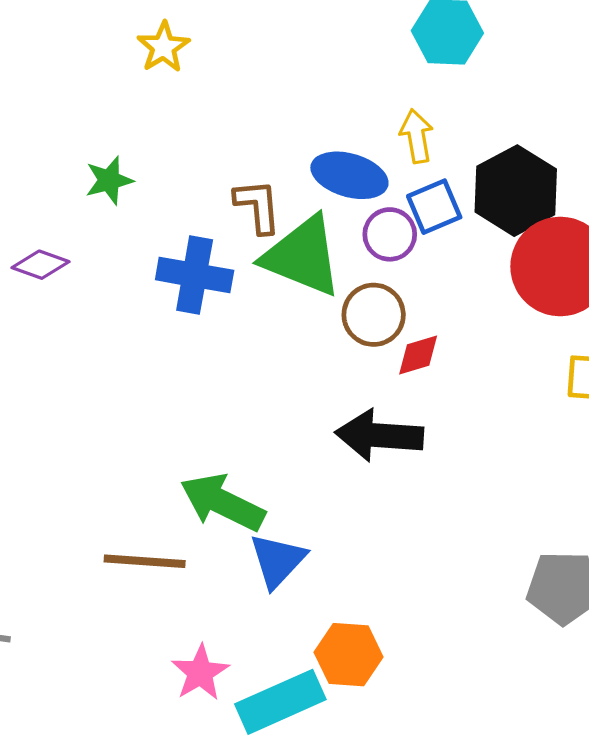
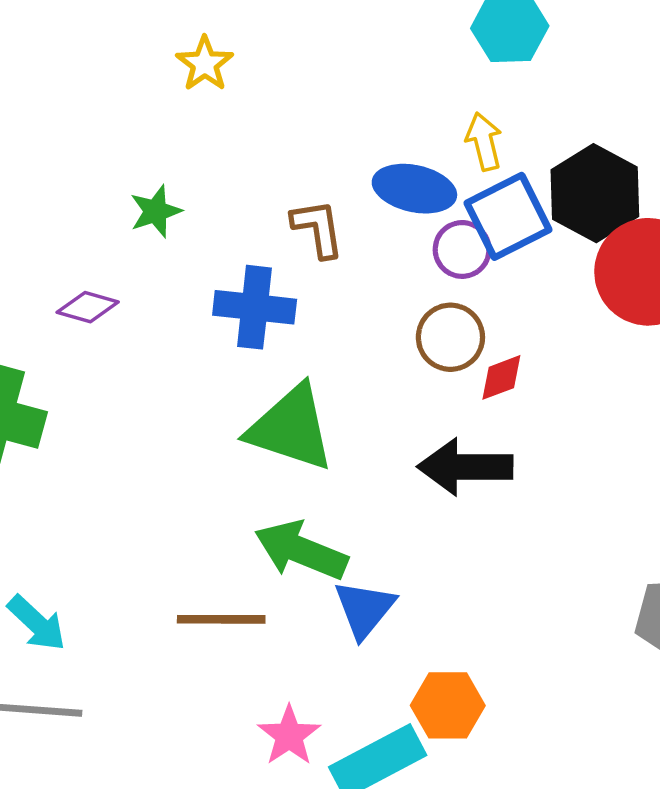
blue square: (434, 207) -> (508, 216), size x1.4
green triangle: (302, 256) -> (291, 428), moved

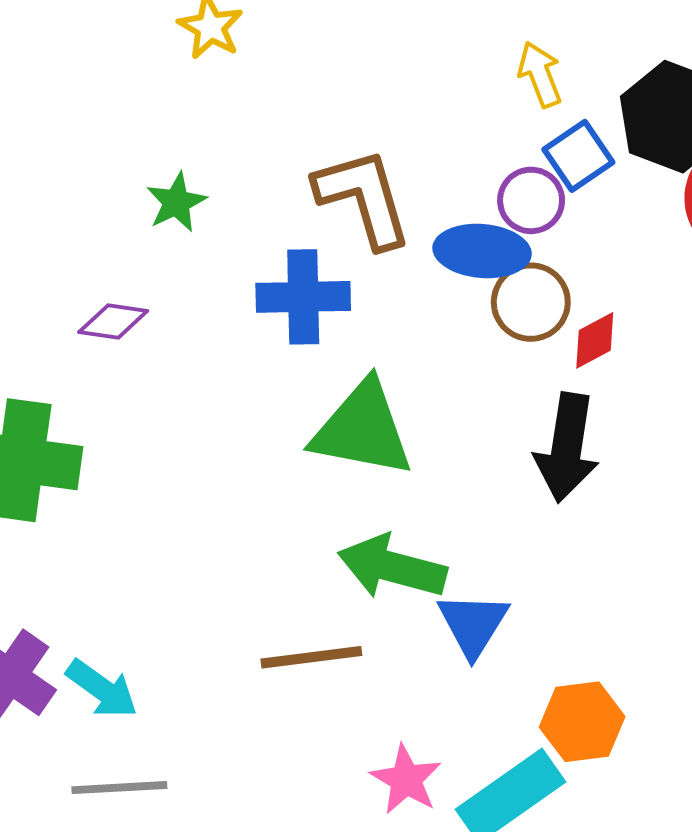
blue ellipse: (414, 189) -> (482, 251), moved
blue square: (508, 216) -> (578, 156), size x0.7
brown L-shape: (318, 228) -> (363, 198), size x1.5
black arrow: (465, 467) -> (567, 448), turned -74

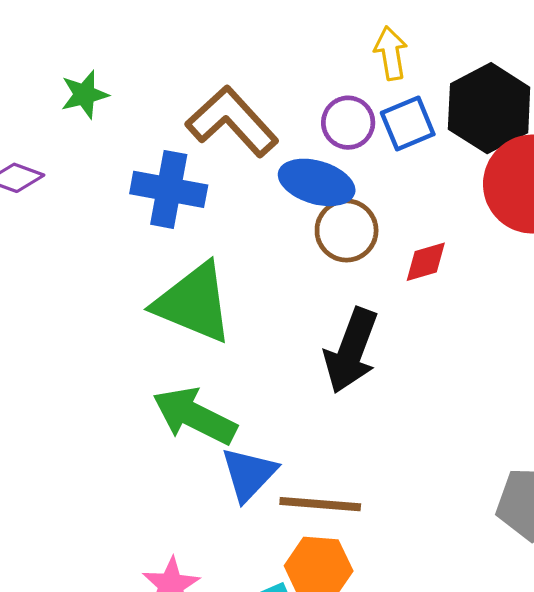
brown L-shape: (363, 198) -> (232, 121), turned -38
purple circle: (531, 200) -> (348, 123), moved
red diamond: (595, 340) -> (426, 262), moved
brown line: (311, 657) -> (320, 504), moved

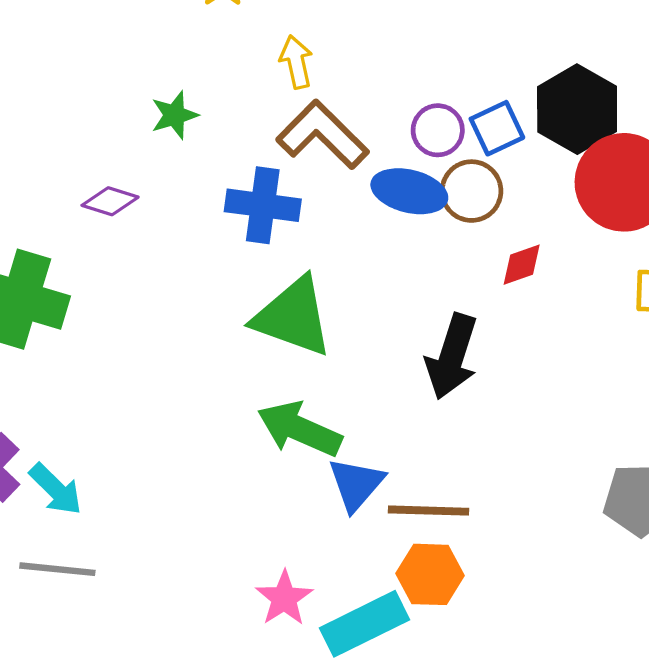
yellow arrow: (391, 53) -> (296, 62), moved
brown circle: (347, 230) -> (472, 191), moved

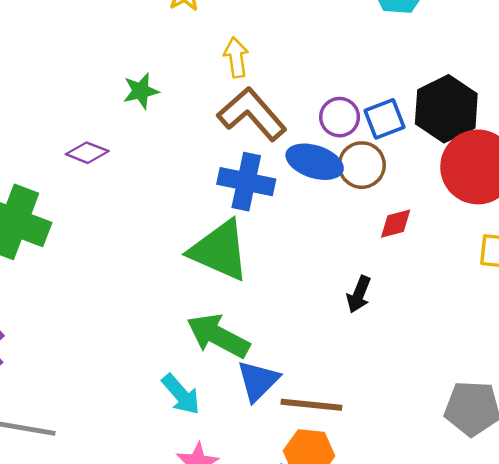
blue cross: (263, 205) -> (246, 182), moved
black arrow: (452, 357) -> (359, 294), moved, size x0.6
cyan arrow: (56, 489) -> (181, 394), moved

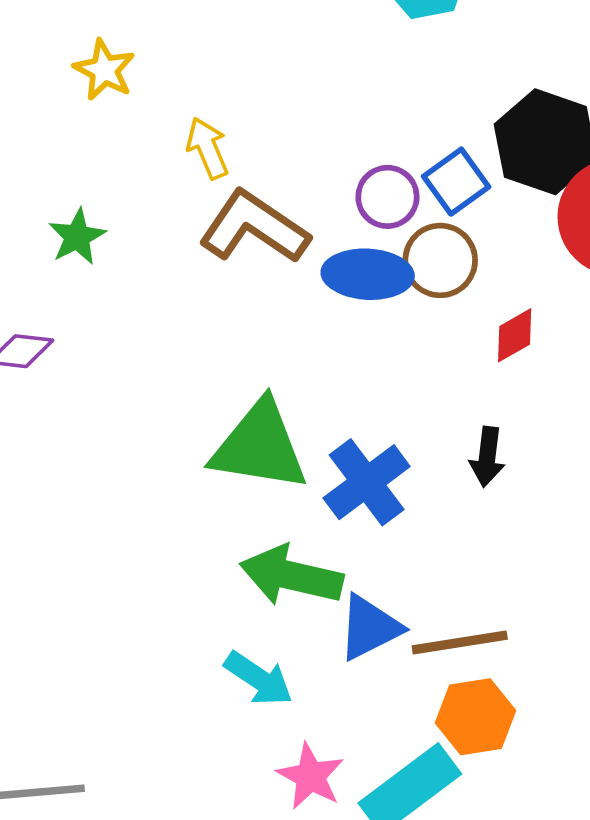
blue cross: (246, 182) -> (367, 482), moved, turned -34
blue triangle: (258, 381) -> (370, 628), turned 33

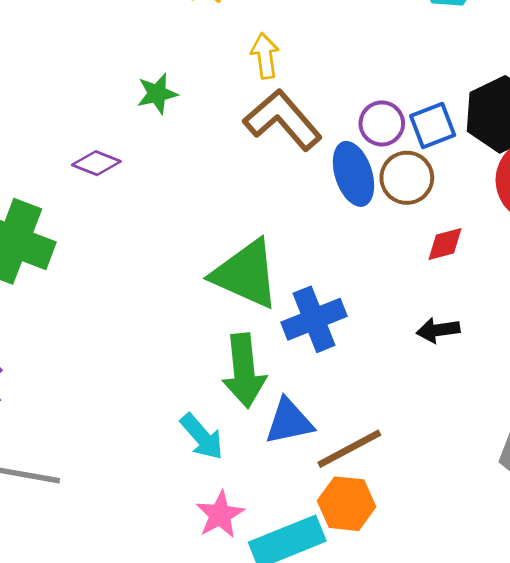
blue ellipse: (368, 274) -> (353, 174), turned 54
black arrow: (487, 457) -> (438, 330), moved, turned 60
green arrow: (291, 576) -> (244, 371), turned -124
brown line: (460, 642) -> (349, 449), turned -34

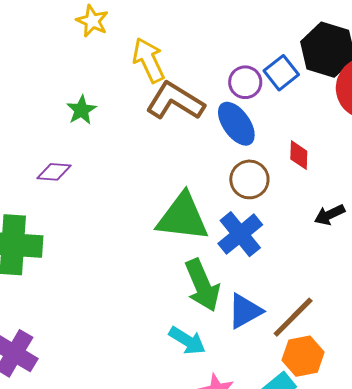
yellow arrow: (265, 56) -> (149, 60), size x1.4
brown circle: (407, 178) -> (249, 179), moved
red diamond: (445, 244) -> (299, 155), moved, turned -56

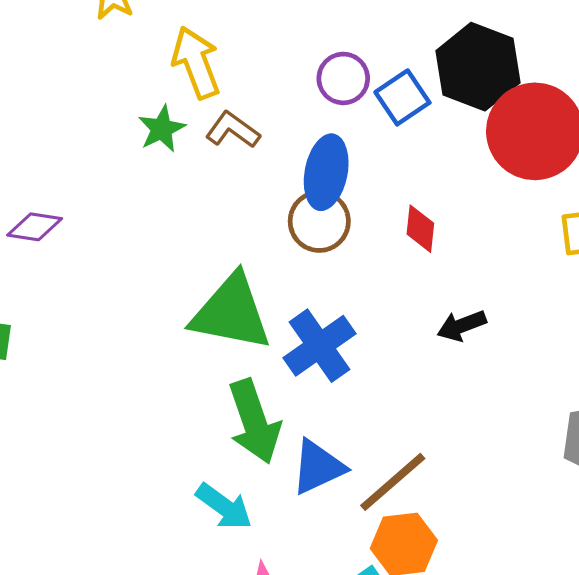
purple circle: (245, 82) -> (343, 78), moved
brown L-shape: (175, 101) -> (233, 130), size x0.6
green star: (81, 110) -> (162, 129), moved
blue ellipse: (236, 124) -> (326, 172), turned 42
brown circle: (249, 179) -> (319, 221), moved

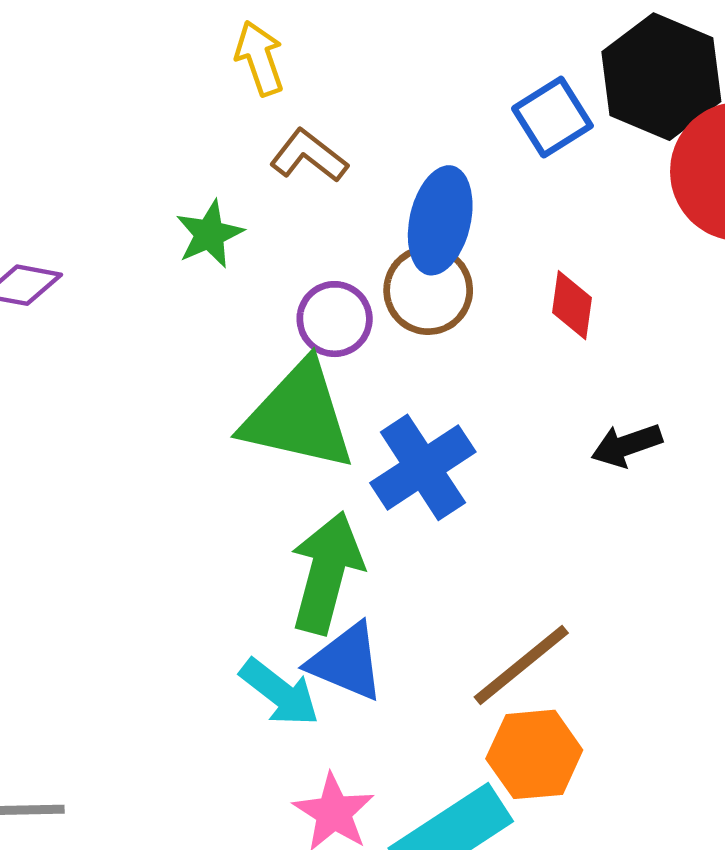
yellow arrow: (196, 63) -> (260, 58), size x0.7
purple circle: (343, 78) -> (335, 319), moved
green star: (162, 129) -> (209, 234), moved
green arrow: (254, 422) -> (326, 573), turned -148
blue triangle: (318, 467) -> (346, 662), moved, turned 46

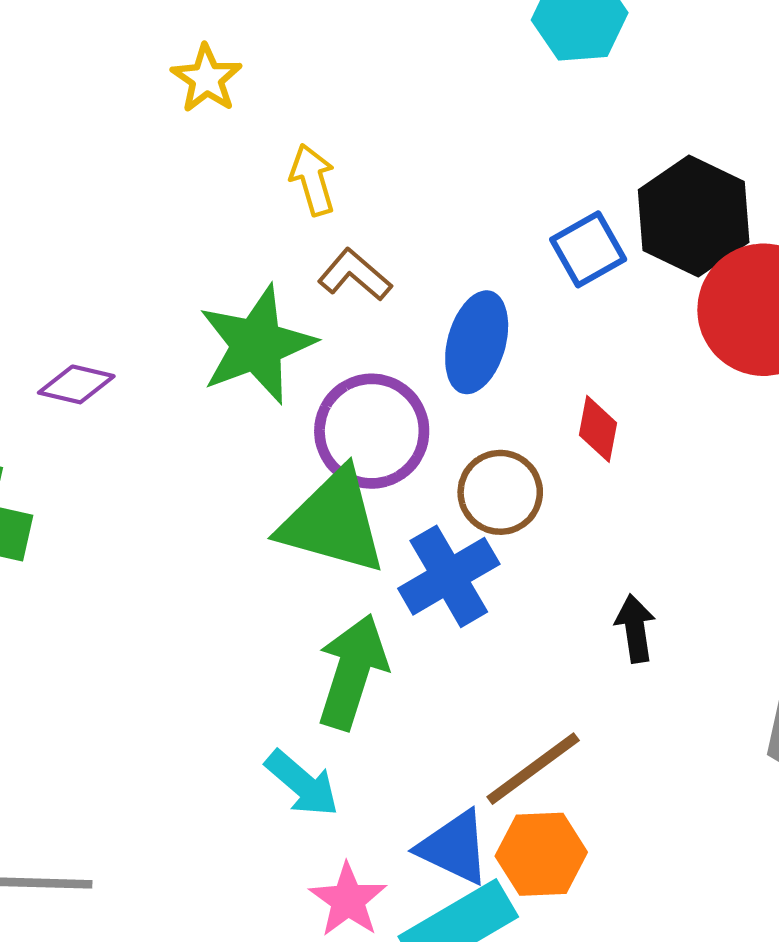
green star: (209, 234) -> (257, 345), size x1.8
brown circle: (428, 290) -> (500, 492), moved
purple circle: (335, 319) -> (372, 431), size x1.6
black arrow: (627, 445) -> (635, 628), moved, turned 98
blue triangle: (346, 662) -> (454, 848), moved

